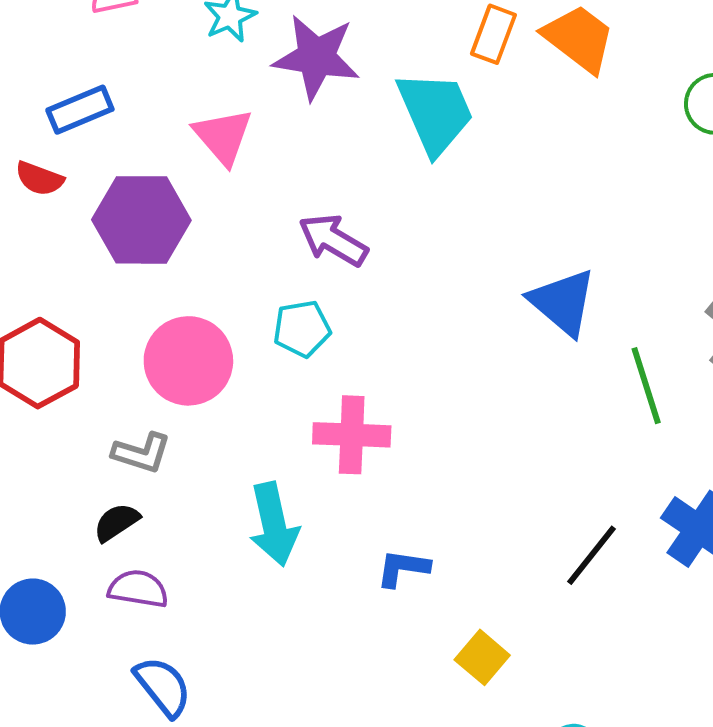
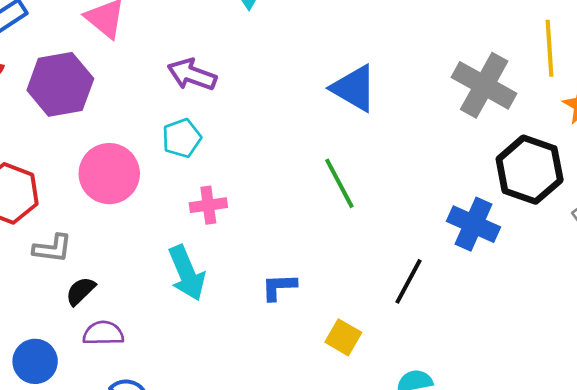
green line: (646, 386) -> (339, 183), moved
pink cross: (352, 435) -> (208, 205), moved, size x0.7
gray L-shape: (141, 453) -> (52, 248), moved
black line: (592, 555) -> (409, 281), moved

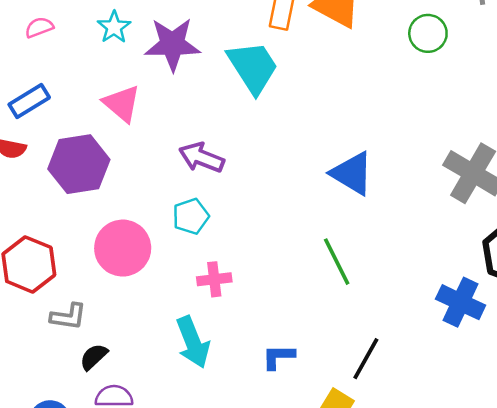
black line: (409, 281) -> (366, 359), moved

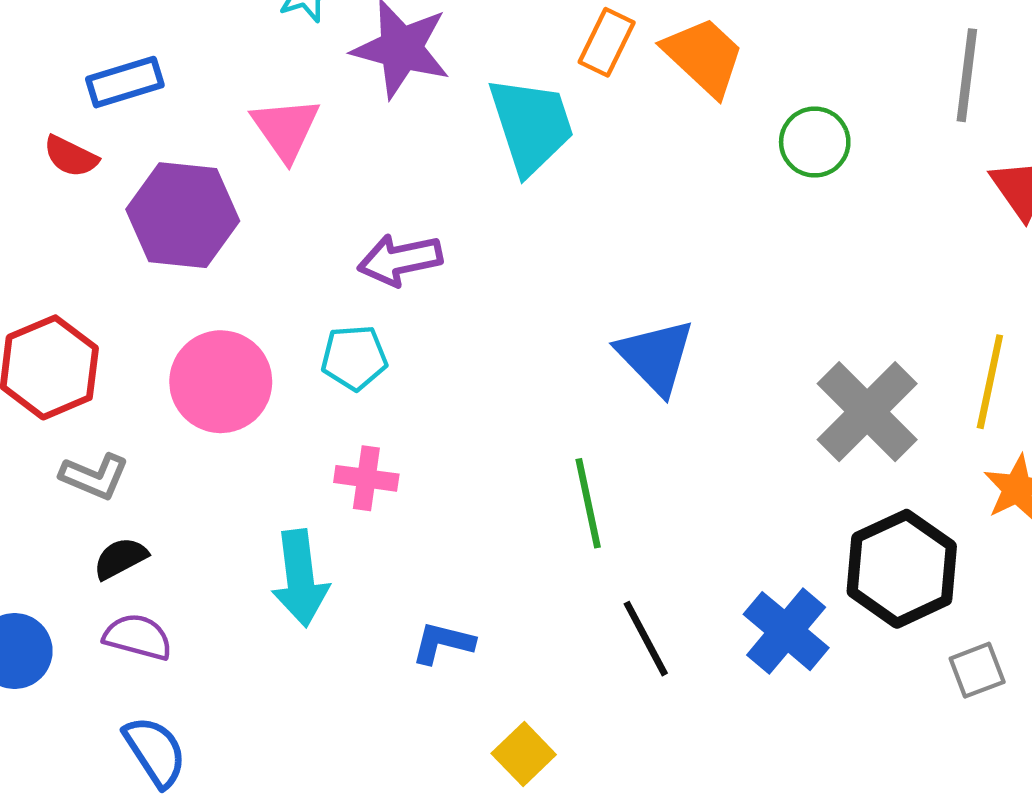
green circle: (428, 33) -> (815, 142), moved
purple arrow: (201, 158) -> (400, 260), turned -48
black line: (366, 359) -> (646, 639), moved, turned -72

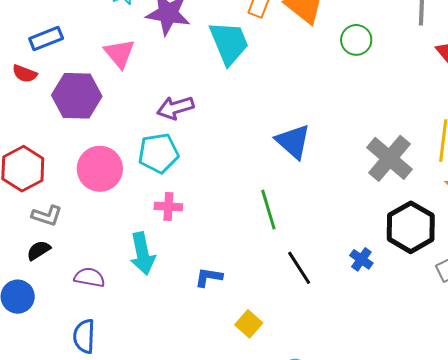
cyan pentagon: (354, 358) -> (159, 153), size x1.4
black semicircle: (120, 558) -> (39, 250), moved
blue cross: (786, 631) -> (361, 259), size x0.6
purple semicircle: (138, 637) -> (89, 277), moved
blue semicircle: (155, 751) -> (84, 336), turned -140

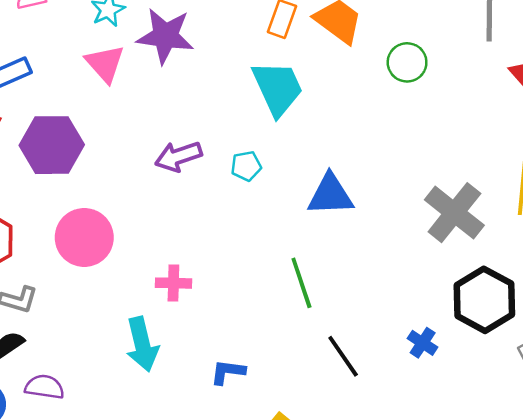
cyan trapezoid: (229, 43) -> (278, 88), moved
pink triangle: (119, 53) -> (105, 64), moved
blue triangle: (293, 141) -> (330, 195), turned -42
cyan pentagon: (159, 153) -> (246, 166), moved, size x0.6
purple semicircle: (89, 277) -> (45, 387), moved

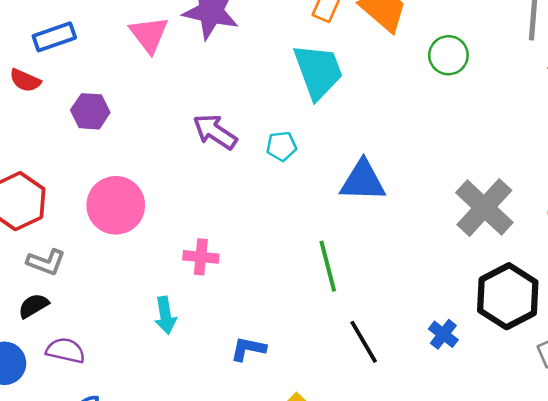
purple hexagon: (52, 145) -> (90, 111), size x0.6
purple arrow: (178, 156) -> (215, 132), turned 48
cyan arrow: (142, 344) -> (165, 315), size x0.7

